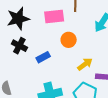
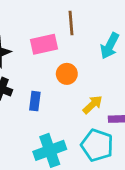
blue rectangle: (43, 57) -> (35, 101), turned -48

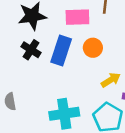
blue rectangle: (35, 101) -> (61, 51), moved, size x1.6

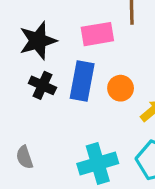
orange circle: (93, 48) -> (121, 88), moved

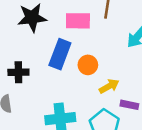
black cross: (42, 85) -> (18, 72), moved, turned -36

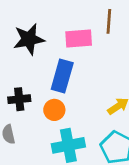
orange circle: (88, 65) -> (54, 110), moved

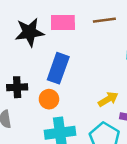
brown line: (109, 21) -> (104, 20), turned 75
pink rectangle: (79, 38) -> (63, 22), moved

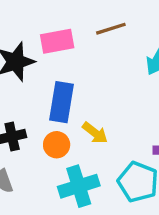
yellow arrow: (108, 99) -> (95, 133), moved, turned 78

